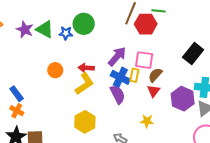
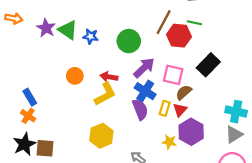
green circle: (84, 24) -> (129, 41), moved
black rectangle: (193, 53) -> (208, 65), moved
yellow rectangle: (134, 75) -> (165, 108), moved
purple hexagon: (183, 99) -> (191, 132), moved

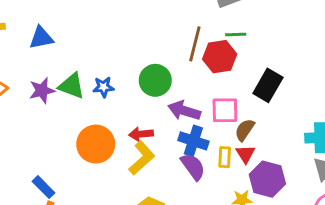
purple star: (46, 28) -> (42, 91), turned -30
purple arrow: (144, 68) -> (184, 111), turned -105
orange circle: (75, 76) -> (96, 144), size x1.6

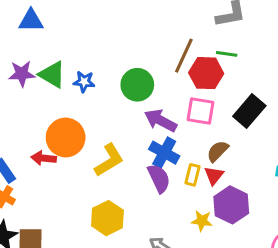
pink square: (225, 110) -> (201, 111), moved
red arrow: (141, 134) -> (44, 158), moved

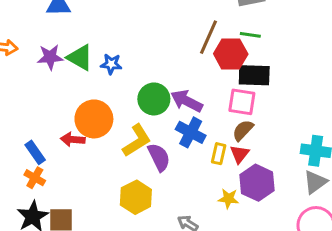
green circle: (137, 85) -> (154, 99), moved
pink square: (201, 111) -> (242, 102), moved
black rectangle: (249, 111) -> (254, 75), moved, turned 52
purple semicircle: (159, 178) -> (159, 157), moved

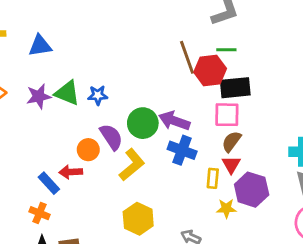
brown line: (209, 37) -> (187, 57), turned -36
orange circle: (94, 119) -> (88, 150), size x0.6
blue rectangle: (35, 152) -> (49, 183), moved
yellow rectangle: (219, 154) -> (213, 178), moved
purple semicircle: (159, 157) -> (111, 137), moved

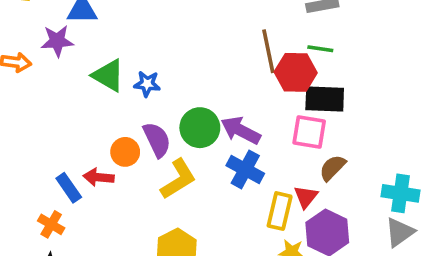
purple star: (39, 96) -> (57, 41), moved
brown semicircle: (231, 141) -> (332, 168), moved
yellow rectangle: (213, 178) -> (280, 211), size x1.4

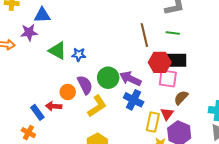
red hexagon: (296, 72) -> (160, 62), moved

